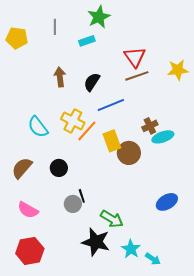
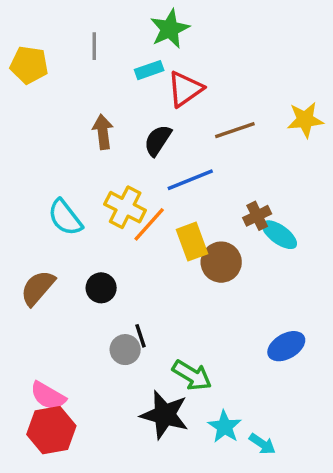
red triangle: (135, 57) -> (185, 89), moved, turned 30
cyan ellipse: (163, 137) -> (279, 235), turned 55
pink semicircle: (28, 210) -> (48, 396), moved

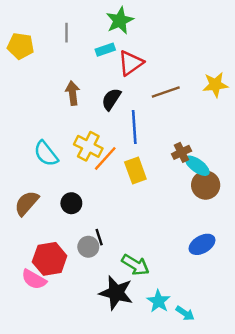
blue line: (190, 180) -> (134, 127), turned -72
brown circle: (221, 262) -> (206, 185), moved
red hexagon: (51, 430) -> (50, 259), moved

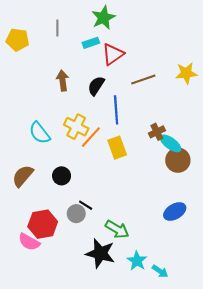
black line: (99, 237) -> (86, 205), turned -40

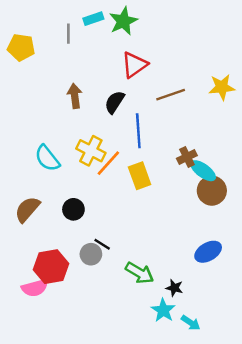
cyan rectangle: (91, 43) -> (93, 19), moved
pink semicircle: (29, 242) -> (35, 288), turned -45
black star: (100, 253) -> (174, 288), moved, size x0.5

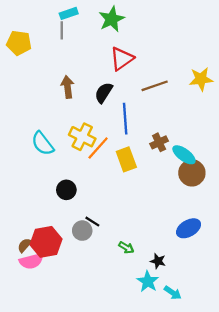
cyan rectangle: (93, 19) -> (69, 13), moved
brown cross: (187, 157) -> (159, 142), moved
brown semicircle: (27, 209) -> (25, 245), moved, size x0.6
green arrow: (140, 273) -> (126, 248), size x0.6

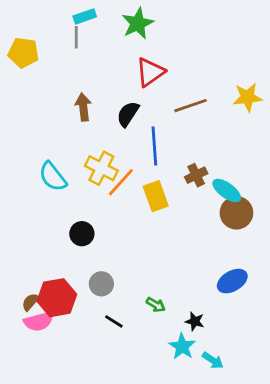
black line: (92, 222) -> (114, 321), moved

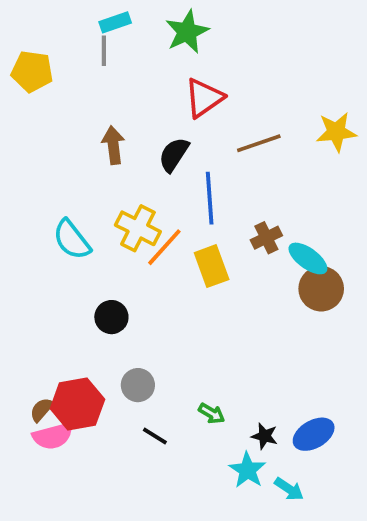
blue ellipse: (232, 281) -> (314, 434), moved

